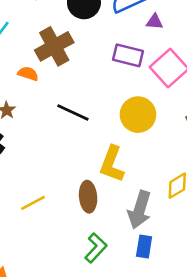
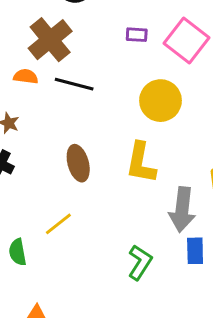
purple rectangle: (128, 55) -> (137, 35), size x0.6
black line: (73, 112) -> (74, 84), moved
brown ellipse: (88, 197) -> (78, 163), moved

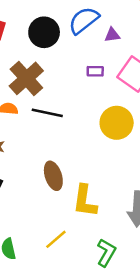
yellow L-shape: (141, 163) -> (85, 201), moved
yellow line: (58, 224) -> (56, 239), moved

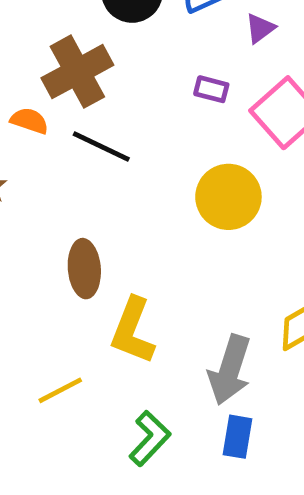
purple triangle: (112, 35) -> (260, 28), turned -42

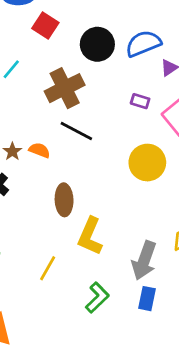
orange semicircle: (29, 121) -> (39, 150), moved
yellow line: (60, 390) -> (48, 268), turned -35

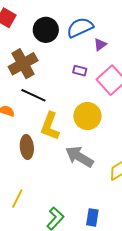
yellow L-shape: (90, 236) -> (50, 126), moved
gray arrow: (144, 261) -> (79, 157), moved, turned 104

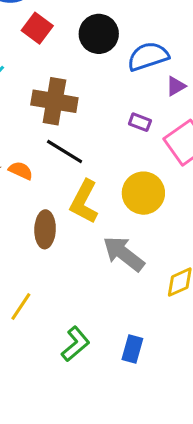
black circle: (46, 30) -> (99, 34), moved
brown cross: (23, 64) -> (54, 101), turned 32

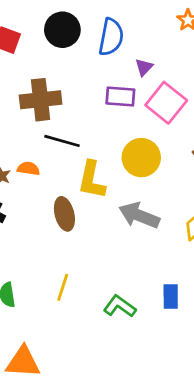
blue semicircle: (148, 56) -> (111, 37), turned 135
purple triangle: (176, 86) -> (144, 67), moved
purple rectangle: (140, 122) -> (120, 97), size x1.5
green L-shape: (75, 344) -> (120, 306), turned -88

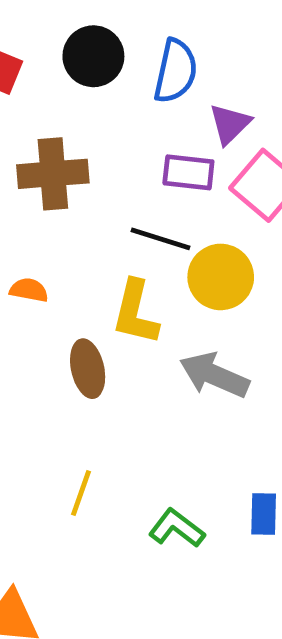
purple triangle: (144, 67) -> (230, 124), size x1.4
black line: (62, 141) -> (160, 239), moved

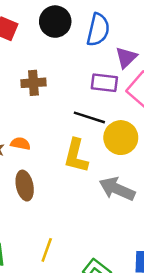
brown cross: (53, 174) -> (33, 83), size x0.7
brown ellipse: (88, 369) -> (25, 186), moved

